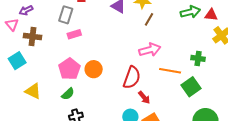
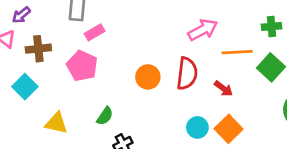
pink pentagon: (69, 69) -> (82, 66), moved
orange circle: (94, 69) -> (148, 77), moved
red arrow: (144, 97) -> (224, 89), moved

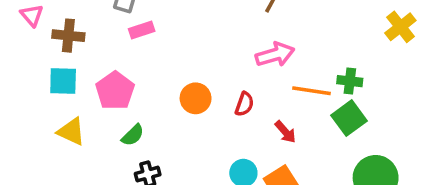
green cross: (271, 26) -> (350, 81), moved
pink pentagon: (82, 66) -> (115, 91), moved
red semicircle: (187, 73) -> (244, 104), size x0.6
cyan square: (25, 87) -> (63, 81), moved, turned 35

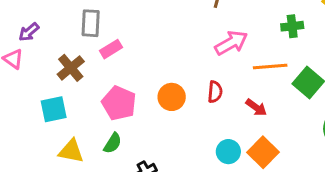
brown cross: (68, 36) -> (71, 68), moved, turned -32
green cross: (350, 81) -> (292, 26), moved
pink pentagon: (115, 91) -> (119, 103), moved
green semicircle: (133, 135) -> (113, 143), moved

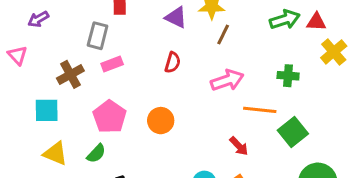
purple arrow: (29, 32) -> (38, 19), moved
red semicircle: (215, 92) -> (173, 62), moved

